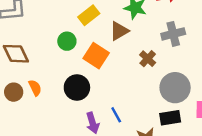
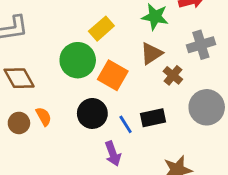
brown triangle: (119, 31) -> (151, 53), moved
green circle: (67, 41) -> (78, 60), size x1.6
blue line: (116, 115) -> (126, 124), moved
black rectangle: (170, 118) -> (153, 118), moved

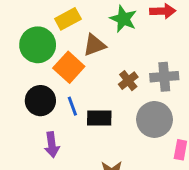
gray cross: (201, 45) -> (164, 77), moved
brown triangle: (151, 53) -> (94, 45), moved
blue line: (126, 124) -> (72, 106), moved

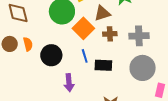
gray cross: (164, 77) -> (139, 36), moved
brown cross: (128, 81) -> (110, 34), moved, turned 32
black circle: (40, 101) -> (51, 55), moved

